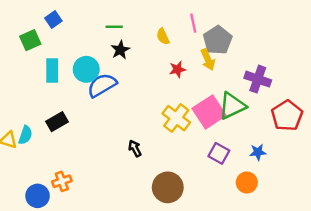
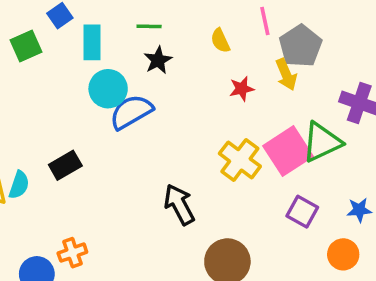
cyan rectangle: (52, 71) -> (92, 42), moved
black arrow: (135, 148) -> (179, 205), size x1.6

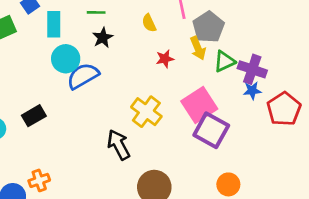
green triangle: (322, 142) -> (224, 61), moved, size x0.7
yellow cross: (240, 160) -> (146, 112), moved
blue star: (359, 210) -> (252, 91), moved
purple square: (302, 212) -> (211, 130), moved, size x1.5
orange circle: (343, 254) -> (228, 184), moved

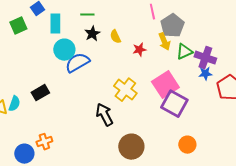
yellow semicircle: (149, 23) -> (115, 37), moved

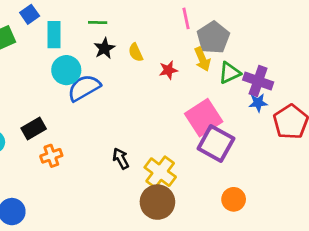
yellow cross: (125, 90) -> (160, 172), moved
black arrow: (104, 115) -> (121, 159), size x0.7
orange cross: (44, 142) -> (51, 156), moved

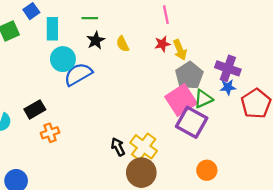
gray pentagon: (213, 37) -> (189, 75), moved
red star: (168, 70) -> (162, 44), moved
green triangle: (230, 73) -> (203, 99), moved
black arrow: (121, 159) -> (118, 147), moved

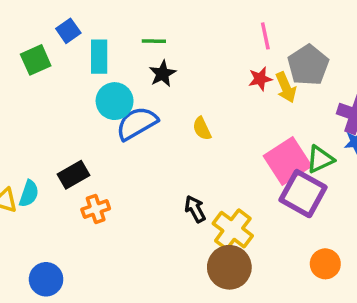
yellow semicircle: (123, 44) -> (202, 128), moved
gray pentagon: (189, 75) -> (308, 65), moved
black arrow: (118, 147) -> (195, 209), moved

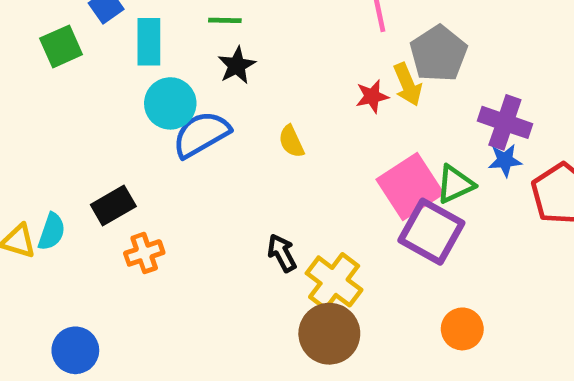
red star: (260, 79) -> (372, 96), moved

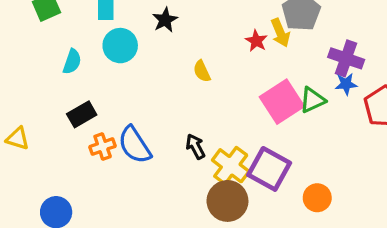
red star: (372, 96) -> (256, 41), turned -30
blue semicircle: (201, 134) -> (135, 145), moved, turned -93
cyan semicircle: (52, 232) -> (72, 62), moved
purple square: (431, 232) -> (269, 169), moved

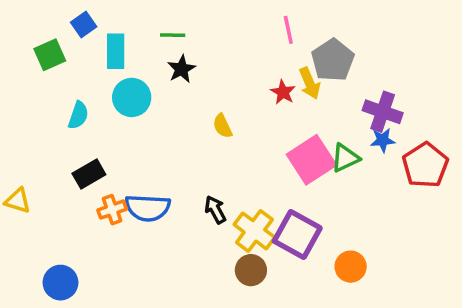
blue semicircle: (135, 145) -> (148, 208), turned -54
brown circle: (227, 201) -> (251, 270), size x0.7

